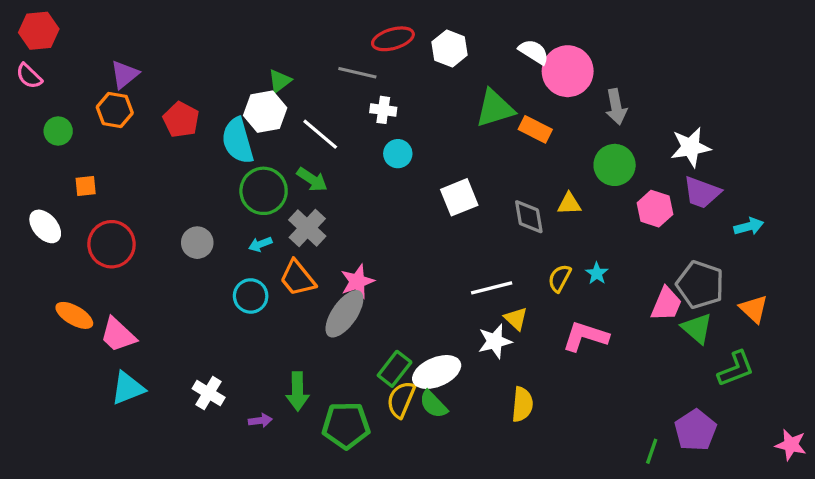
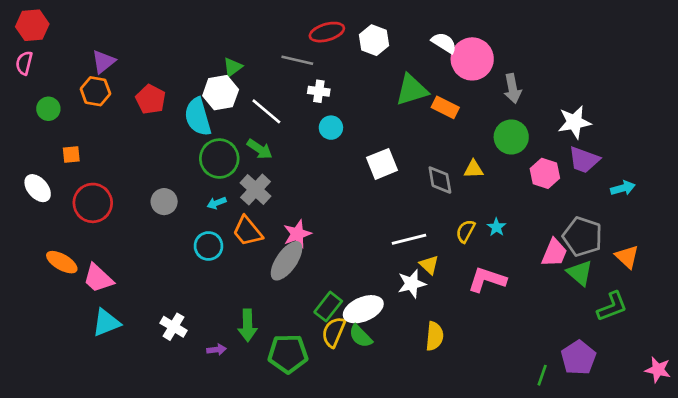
pink semicircle: (29, 76) -> (24, 63), turned 60

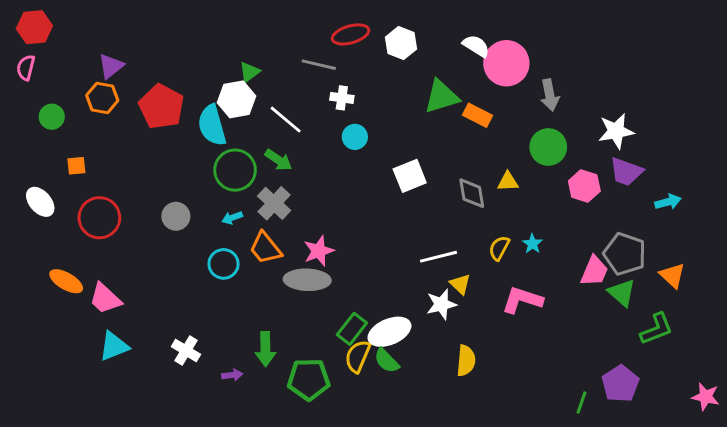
red pentagon: (151, 99) -> (161, 107), size x1.4
gray ellipse: (287, 261) -> (307, 280), turned 57

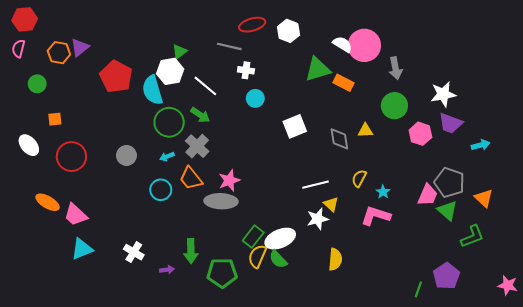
white semicircle: (476, 46) -> (343, 44), moved
orange hexagon: (102, 98) -> (59, 53), moved
cyan star: (532, 244) -> (383, 192), moved

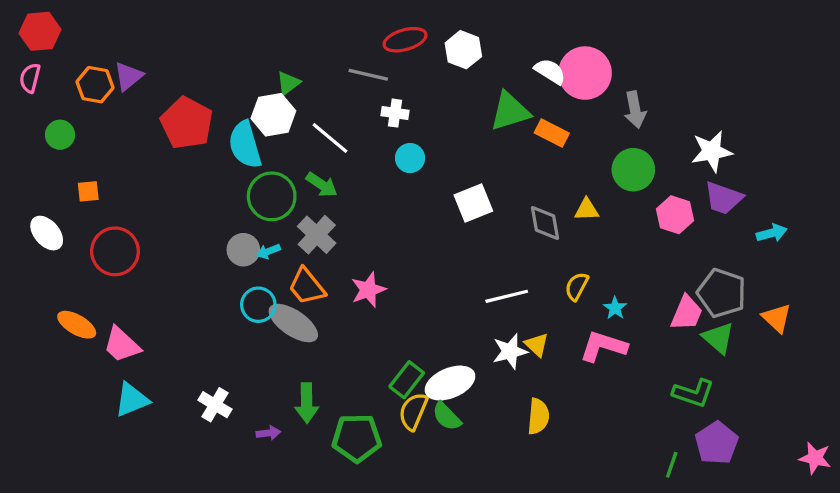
gray circle: (126, 155) -> (243, 250), moved
gray ellipse: (221, 201) -> (293, 323), moved, turned 32
yellow triangle: (331, 204) -> (537, 345), moved
green L-shape: (472, 237) -> (693, 393), moved, turned 40

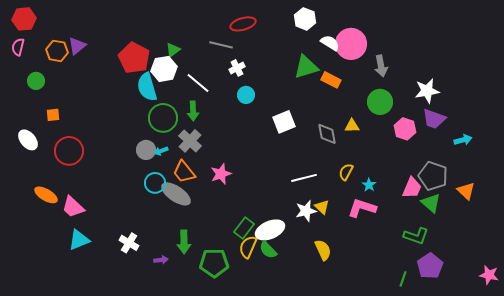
white hexagon: (463, 50) -> (305, 19), moved
white cross: (395, 113) -> (237, 68), turned -35
red pentagon: (187, 123) -> (134, 58), moved
green arrow: (322, 185) -> (193, 111), turned 54
yellow semicircle: (538, 416) -> (323, 250), turned -30

